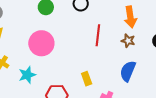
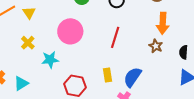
red line: (98, 35) -> (115, 37), moved
blue semicircle: (128, 71) -> (132, 77), moved

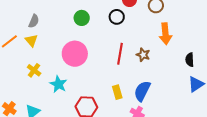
brown star: (156, 46) -> (143, 55), moved
cyan star: (50, 60) -> (58, 84), turned -30

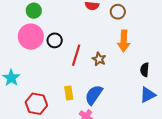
black circle: (117, 17) -> (55, 40), moved
green circle: (82, 18) -> (34, 11), moved
pink circle: (75, 54) -> (31, 37), moved

